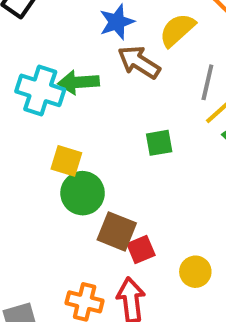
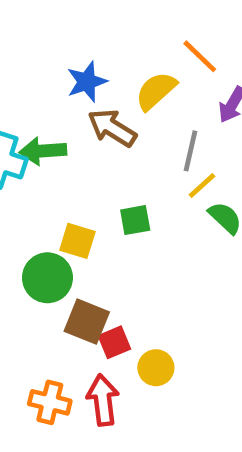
yellow square: (66, 161) -> (77, 241), moved
yellow circle: (195, 272) -> (156, 368), moved

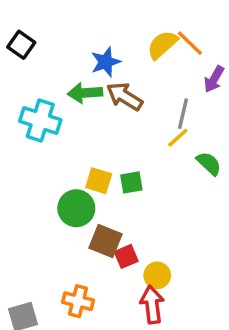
yellow semicircle: (156, 91) -> (162, 45), moved
green arrow: (43, 151) -> (85, 93), moved
yellow line: (202, 185) -> (178, 138), moved
green square: (135, 220) -> (131, 182), moved
red arrow: (103, 400) -> (152, 305), moved

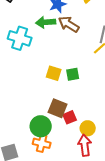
green circle: (76, 208) -> (41, 126), moved

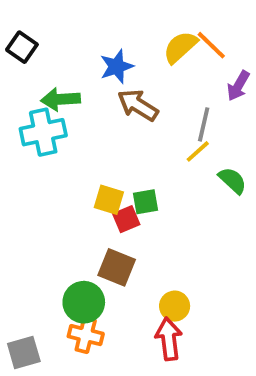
green arrow: (46, 22) -> (61, 99), moved
cyan cross: (20, 38) -> (43, 132), turned -30
red square: (70, 117) -> (126, 219), moved

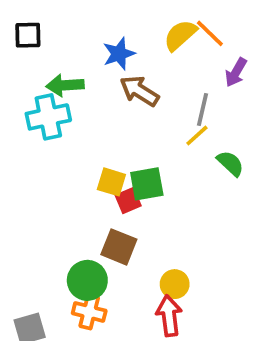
black square: (22, 47) -> (28, 35), turned -36
green square: (146, 202) -> (147, 184), size x1.4

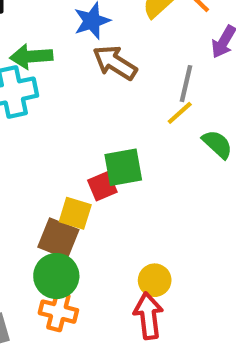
yellow square: (111, 182) -> (75, 213), moved
brown square: (119, 247) -> (58, 238), moved

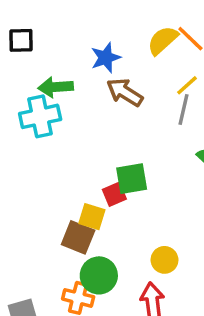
yellow line: (180, 113) -> (187, 85), moved
green circle: (56, 276) -> (99, 275), moved
yellow circle: (155, 280) -> (164, 260), moved

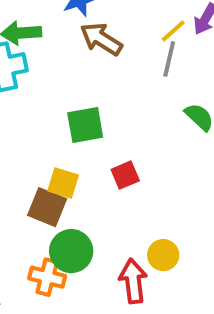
green square: (132, 179) -> (85, 125), moved
red square: (114, 194) -> (125, 175), moved
yellow circle: (164, 260) -> (163, 255), moved

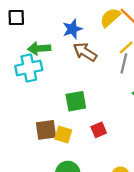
brown square: (47, 207) -> (46, 130), moved, turned -30

